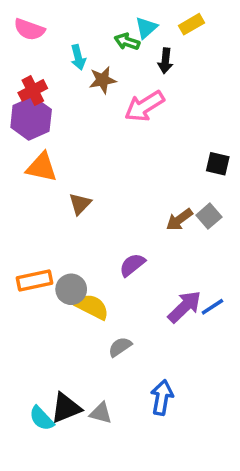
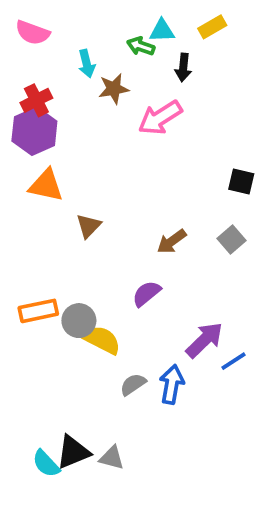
cyan triangle: (146, 28) -> (162, 31), turned 40
brown arrow: (179, 220) -> (172, 241), moved
blue line: (212, 307) -> (233, 361), moved
blue arrow: (162, 397) -> (172, 384), moved

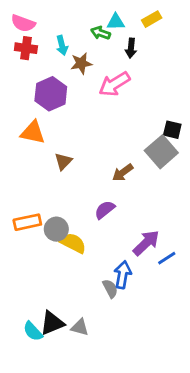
red cross: (36, 100) -> (26, 48), moved, turned 35
purple hexagon: (34, 131) -> (51, 94), moved
gray square: (232, 239) -> (161, 152), moved, size x1.6
gray semicircle: (133, 384) -> (110, 289), moved, turned 96

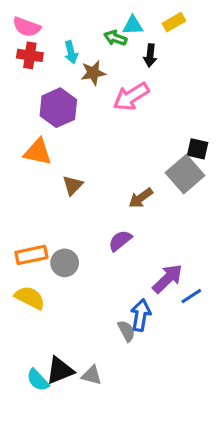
yellow semicircle: (73, 243) -> (30, 298), moved

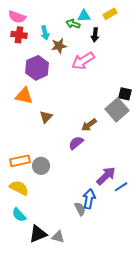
purple semicircle: (120, 241) -> (76, 143), moved
cyan semicircle: (38, 380) -> (19, 215), moved

